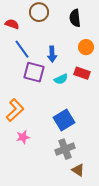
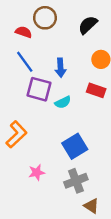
black semicircle: (75, 18) -> (88, 25), turned 54
red semicircle: (12, 24) -> (24, 32), moved
cyan semicircle: (61, 79) -> (63, 102), moved
pink star: (23, 137) -> (37, 172), moved

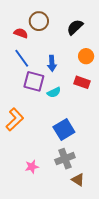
pink star: (37, 172) -> (32, 167), moved

